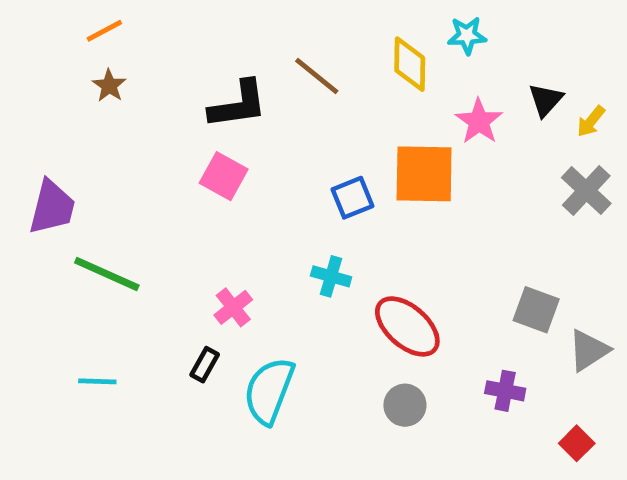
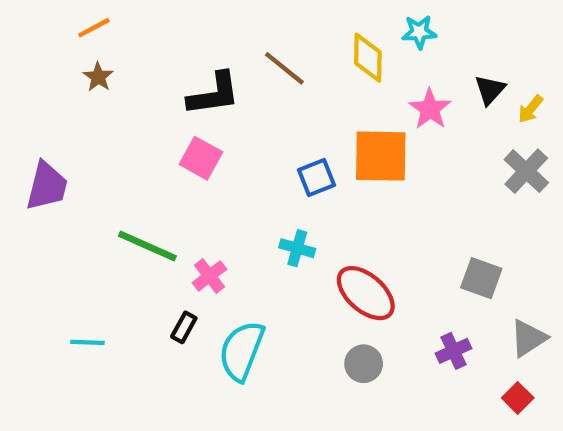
green line: (107, 274) -> (147, 246), moved
gray triangle: (589, 350) -> (528, 338), moved
purple cross: (505, 391) -> (453, 351), turned -36

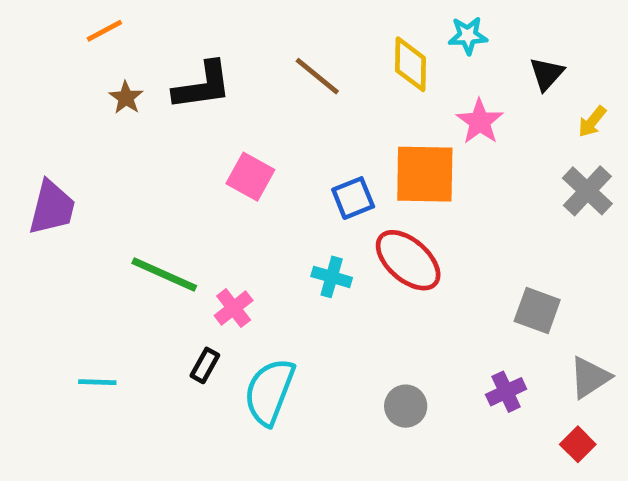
brown star: (98, 77) -> (126, 98), moved
black triangle: (490, 90) -> (547, 74), moved
black L-shape: (214, 94) -> (202, 86), moved
pink square: (201, 158) -> (250, 177), moved
red ellipse: (366, 293) -> (408, 260), moved

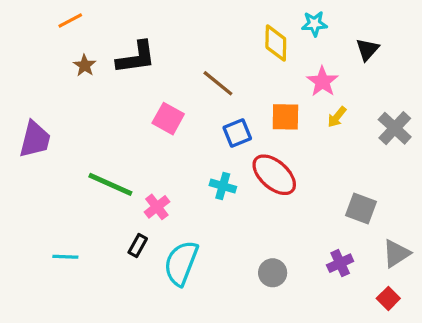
brown line: (317, 76) -> (218, 83), moved
yellow arrow: (592, 122) -> (337, 117), moved
orange square: (425, 174) -> (285, 117), size x0.7

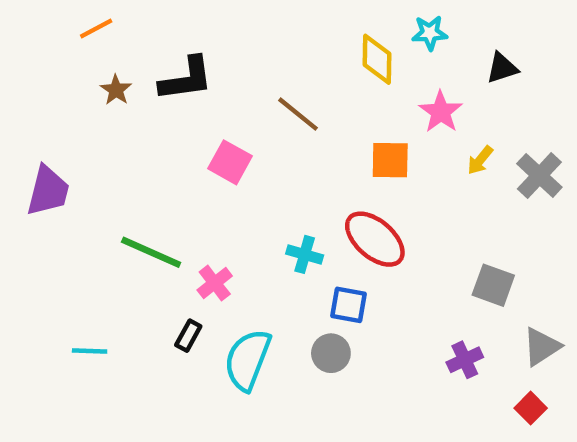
black triangle: (367, 49) -> (502, 68), turned 30
yellow arrow: (337, 117) -> (480, 160), moved
blue square: (237, 133) -> (349, 305), moved, turned 32
gray circle: (273, 273) -> (331, 353), moved

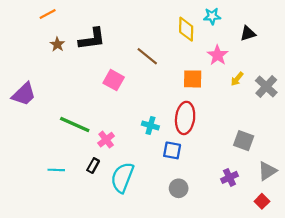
purple trapezoid: (48, 191) -> (24, 94), turned 32
red ellipse: (375, 239) -> (185, 118), turned 56
cyan line: (90, 351) -> (56, 170), moved
gray circle: (331, 353) -> (179, 188), moved

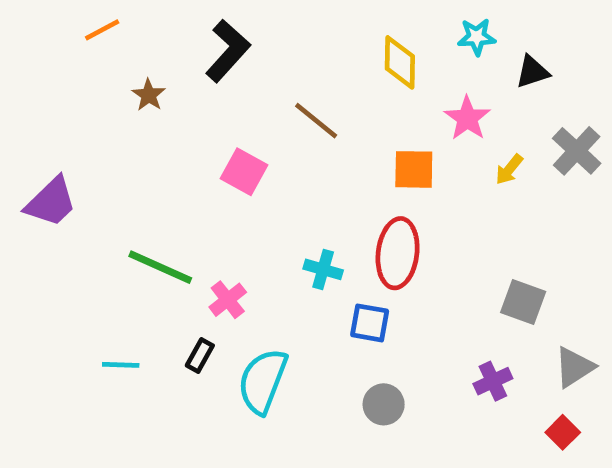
cyan star: (212, 16) -> (477, 37), moved
black L-shape: (92, 39) -> (228, 51), moved, turned -40
brown star: (57, 44) -> (149, 95), moved
gray cross: (266, 87) -> (577, 151), moved

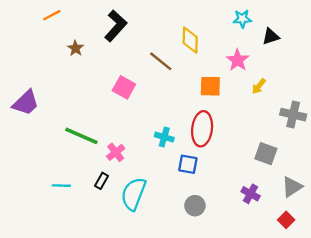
yellow diamond: (400, 62) -> (190, 40), moved
gray cross: (577, 151) -> (293, 115), moved, turned -30
purple cross: (493, 381) -> (251, 194), turned -36

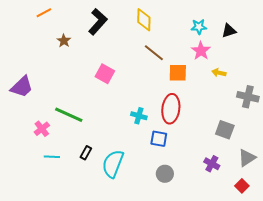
cyan star: (242, 19) -> (199, 27), moved
yellow diamond: (190, 40) -> (144, 20), moved
brown line: (161, 61) -> (154, 53), moved
yellow arrow: (259, 86) -> (219, 73), turned 64
pink cross: (116, 152) -> (42, 129), moved

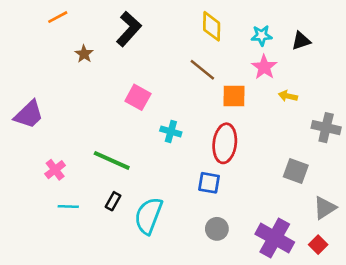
yellow diamond: (144, 20) -> (212, 26), moved
green line: (69, 115) -> (112, 160), moved
cyan cross: (139, 116) -> (171, 132), moved
purple cross: (212, 164) -> (275, 238), moved, size x1.8

